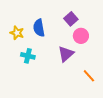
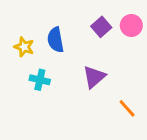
pink circle: (81, 36) -> (131, 25), moved

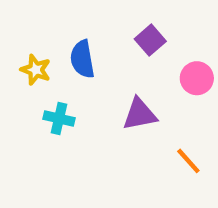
pink circle: (131, 25) -> (197, 78), moved
purple triangle: (94, 77) -> (140, 114), turned 30

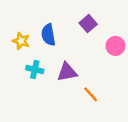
purple triangle: (140, 114) -> (67, 72), moved
orange line: (188, 161) -> (91, 94), moved

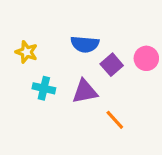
purple square: (88, 24) -> (112, 65), moved
blue semicircle: (48, 35) -> (85, 44), moved, turned -75

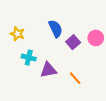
blue semicircle: (85, 44) -> (56, 29), turned -120
purple triangle: (85, 91) -> (48, 70), moved

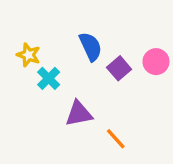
cyan cross: (29, 58) -> (49, 78), moved, turned 32
orange line: (75, 78) -> (116, 139), moved

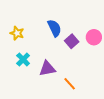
cyan cross: (49, 78) -> (23, 59), moved

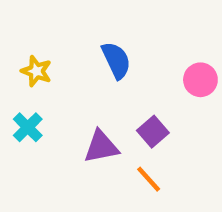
purple square: (72, 41) -> (153, 132), moved
cyan cross: (23, 59) -> (28, 127), moved

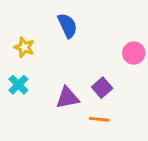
blue semicircle: (116, 60) -> (67, 26), moved
orange line: (149, 179) -> (99, 119), turned -42

